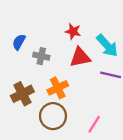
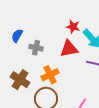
red star: (73, 31) -> (73, 27), moved
brown cross: (22, 94) -> (20, 80), turned -30

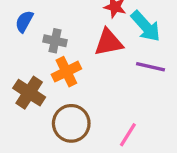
orange cross: (50, 75) -> (66, 72), moved

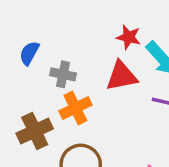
brown cross: (29, 93) -> (35, 131), turned 32

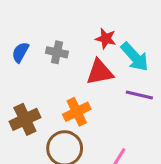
gray cross: (63, 74) -> (57, 52), moved
orange cross: (75, 108) -> (77, 112), moved

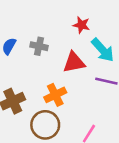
red star: (106, 39) -> (81, 25), moved

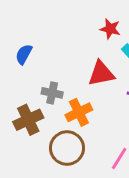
gray cross: (39, 46) -> (52, 93), moved

